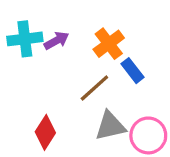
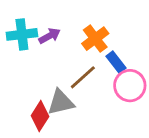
gray triangle: (110, 126) -> (61, 102), moved
pink circle: (148, 135) -> (130, 86), moved

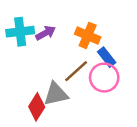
orange cross: (95, 39) -> (88, 35), turned -30
pink circle: (130, 86) -> (104, 78), moved

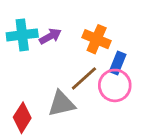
blue rectangle: (107, 57) -> (118, 63), turned 60
red diamond: (37, 107) -> (22, 118), moved

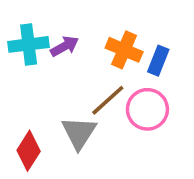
blue rectangle: (118, 63) -> (158, 61), moved
gray triangle: (61, 104) -> (79, 133), turned -44

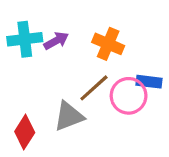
blue rectangle: (158, 61) -> (149, 82), moved, turned 75
gray triangle: (79, 133) -> (69, 116), turned 36

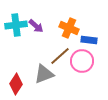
purple arrow: (56, 41) -> (36, 26), turned 70
blue rectangle: (149, 82) -> (89, 40), moved

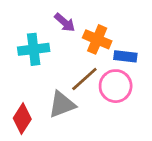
cyan cross: (16, 25) -> (34, 49), moved
purple arrow: (36, 26) -> (65, 22), moved

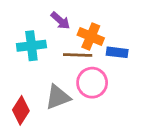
brown line: (84, 79) -> (78, 55), moved, turned 44
pink circle: (116, 86) -> (92, 83), moved

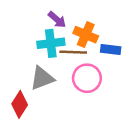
cyan cross: (31, 46) -> (51, 43), moved
gray triangle: (58, 97) -> (42, 78), moved

